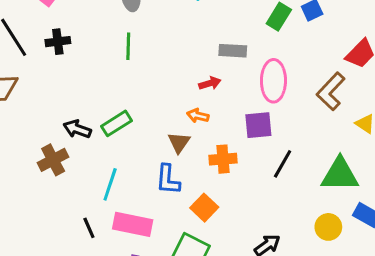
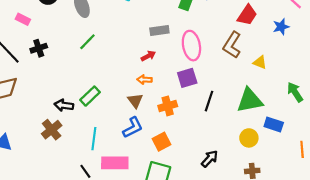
green line: (128, 46) -> (87, 42), turned 54
blue L-shape: (168, 180) -> (133, 127), turned -110
orange square: (204, 208) -> (161, 142), turned 30

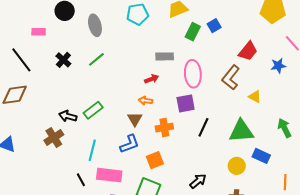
pink rectangle: (23, 19) -> (39, 32), turned -32
black cross: (39, 48) -> (63, 60), moved, turned -35

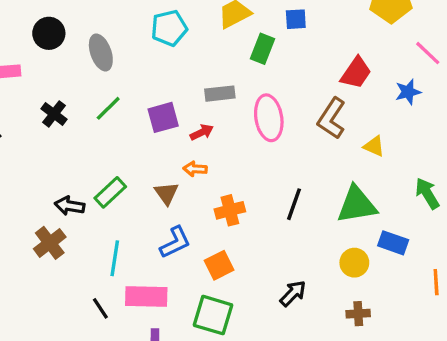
blue square: (214, 26) -> (296, 19), moved, turned 32
purple square: (186, 103) -> (163, 117), moved
brown triangle: (135, 119) -> (166, 193), moved

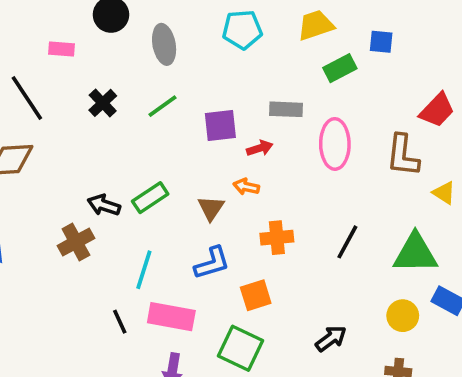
green rectangle: (262, 49) -> (340, 68), turned 32
brown L-shape: (332, 118) -> (403, 155), turned -36

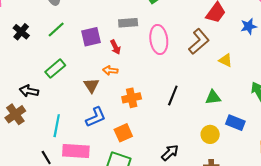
red arrow: (260, 148) -> (115, 47), turned 88
brown L-shape: (403, 155) -> (199, 41), turned -130
green rectangle: (150, 198) -> (55, 69), moved
green triangle: (415, 253) -> (213, 97), size x0.6

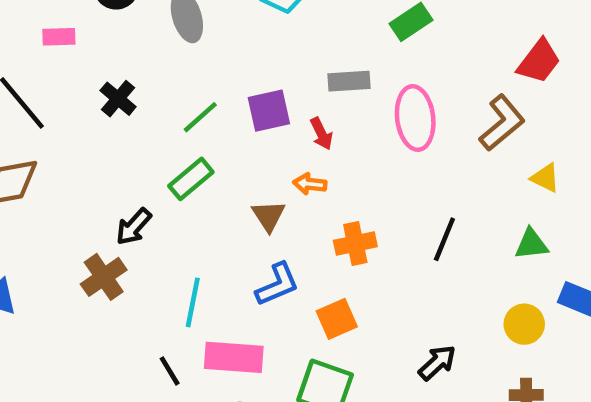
green line: (56, 29) -> (200, 117), moved
yellow triangle: (226, 60) -> (545, 178), moved
black arrow: (29, 91) -> (134, 227), turned -60

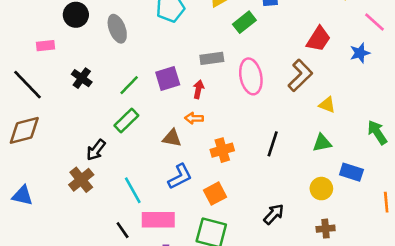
red arrow: (321, 134) -> (198, 89), turned -138
brown triangle: (269, 216) -> (172, 138), turned -42
cyan line: (193, 302) -> (133, 190), turned -36

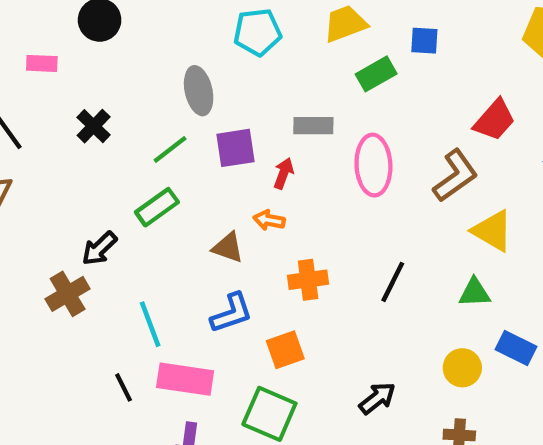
gray ellipse: (117, 29) -> (199, 91), moved
yellow triangle: (327, 105) -> (492, 231), size x1.5

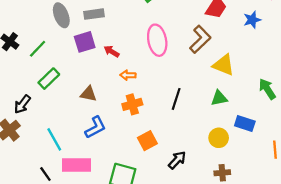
gray rectangle: (313, 126) -> (94, 14), moved
green line: (170, 149) -> (38, 49), moved
red arrow: (284, 173) -> (111, 51), turned -70
orange arrow: (269, 220) -> (128, 75), moved
orange square: (285, 350) -> (147, 141), moved

